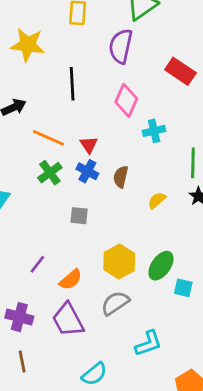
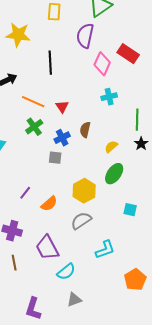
pink diamond: (126, 100) -> (102, 64), moved
blue cross: (87, 171) -> (62, 138), moved, turned 35
green ellipse: (161, 266) -> (114, 174), moved
purple trapezoid: (68, 320) -> (47, 248), moved

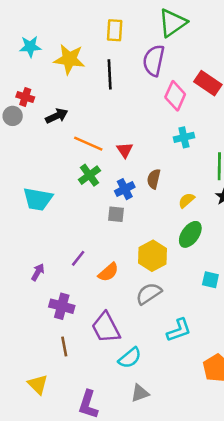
black line: (50, 63) -> (110, 74), moved

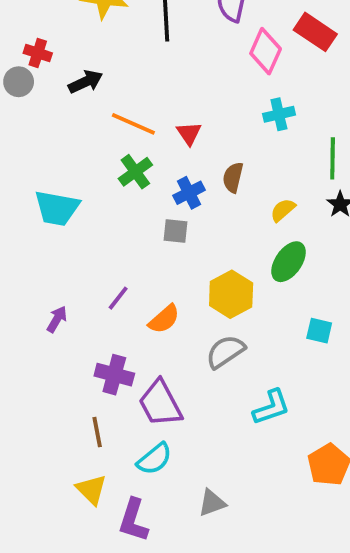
purple cross: (62, 306) -> (114, 375), moved
cyan semicircle: (130, 358) -> (154, 459), moved
yellow triangle: (38, 384) -> (91, 490), moved

